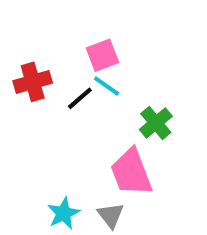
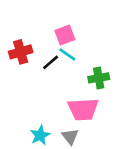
green cross: (156, 123) -> (99, 78), turned 30
pink trapezoid: (131, 172) -> (83, 109), turned -72

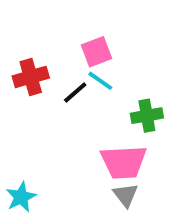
cyan star: (40, 135) -> (21, 197), moved
gray triangle: (70, 137) -> (126, 195), moved

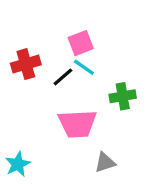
pink trapezoid: (124, 162) -> (77, 124), moved
gray triangle: (126, 195) -> (105, 162), turned 50

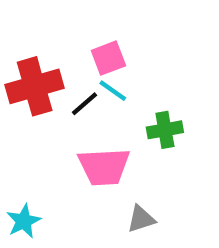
red cross: (26, 64) -> (35, 86), size x1.4

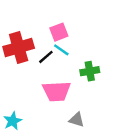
gray triangle: (141, 219) -> (77, 120), turned 35

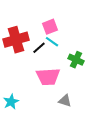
green cross: (90, 71) -> (76, 60), turned 35

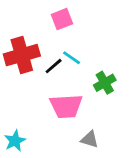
pink square: (50, 27) -> (62, 19), moved
green cross: (76, 60) -> (105, 83), turned 35

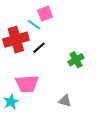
cyan line: (72, 58) -> (34, 25), moved
pink trapezoid: (66, 106) -> (27, 84), moved

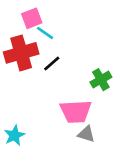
pink square: (45, 14) -> (32, 18), moved
pink trapezoid: (27, 84) -> (76, 111), moved

